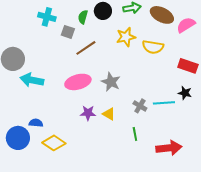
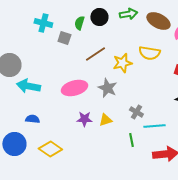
yellow star: (126, 37) -> (122, 63), moved
brown line: (86, 48) -> (95, 54), moved
cyan line: (164, 103) -> (154, 126), moved
yellow triangle: (109, 114) -> (105, 120), turned -48
blue semicircle: (36, 123) -> (32, 119), moved

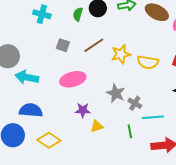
gray square: (64, 38) -> (63, 45), moved
yellow semicircle: (149, 53) -> (148, 62), moved
gray star: (107, 88) -> (116, 93), moved
blue semicircle: (32, 119) -> (31, 110), size x1.6
yellow triangle: (105, 120) -> (97, 126), moved

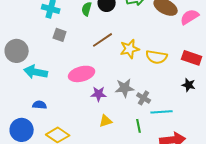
gray square: (63, 45) -> (60, 35), moved
gray star: (116, 93) -> (125, 88), turned -30
blue semicircle: (31, 110) -> (40, 105), size x0.6
purple star: (83, 110) -> (99, 94), moved

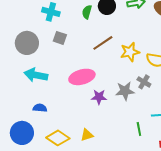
gray circle: (17, 51) -> (27, 43), moved
gray cross: (144, 98) -> (144, 82), moved
yellow triangle: (106, 121) -> (87, 135), moved

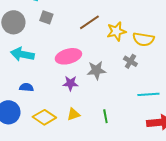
gray star: (125, 91) -> (96, 70), moved
purple star: (99, 97) -> (70, 83), moved
green line: (139, 129) -> (105, 116), moved

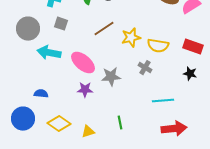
cyan arrow: (22, 54) -> (49, 53), moved
pink ellipse: (68, 56) -> (83, 63), turned 55
yellow triangle: (73, 114) -> (88, 132), moved

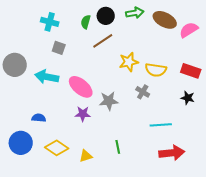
gray circle: (28, 29) -> (15, 65), moved
brown line: (104, 29) -> (103, 41), moved

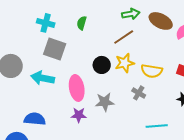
black circle: (106, 16) -> (102, 65), moved
brown line: (103, 41) -> (124, 37), moved
gray square: (59, 48) -> (55, 49), size x1.6
pink ellipse: (81, 87) -> (77, 88), turned 40
blue semicircle: (39, 118) -> (35, 119), size x1.5

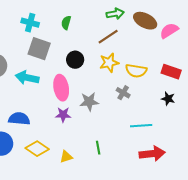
black circle: (102, 65) -> (75, 60), moved

